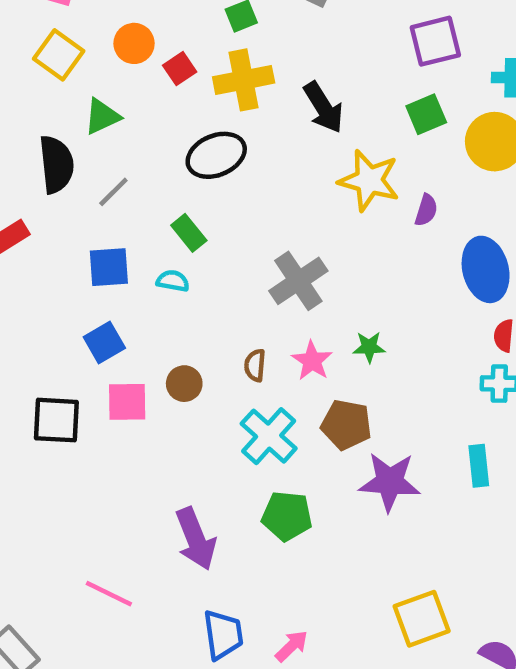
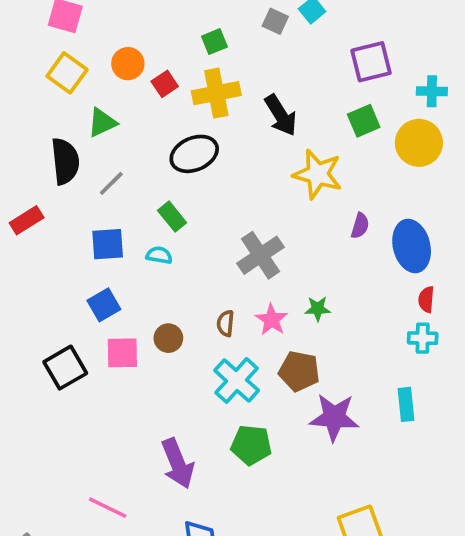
purple semicircle: (426, 210) -> (360, 226), moved
black square: (56, 420) -> (65, 368), turned -33

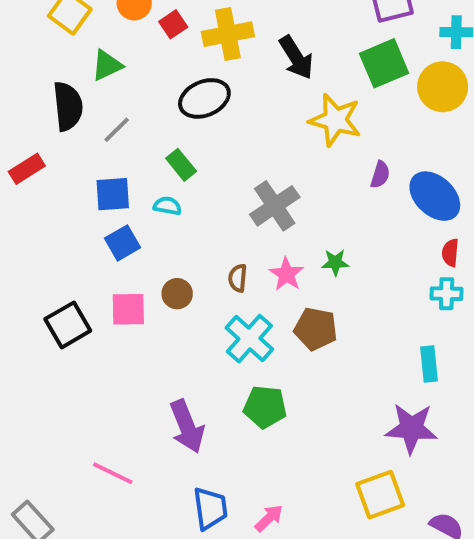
green square: (364, 121) -> (384, 63), size x1.4
blue ellipse: (412, 246) -> (435, 196), turned -33
blue square: (104, 305) -> (122, 243), moved
purple star: (334, 417) -> (411, 428), moved

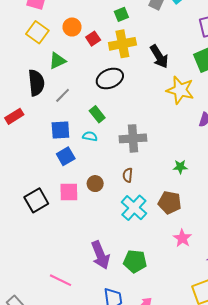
gray cross: (275, 206) -> (133, 138), moved, turned 30
pink star: (286, 274) -> (182, 238), moved
green pentagon: (265, 407) -> (135, 261), moved

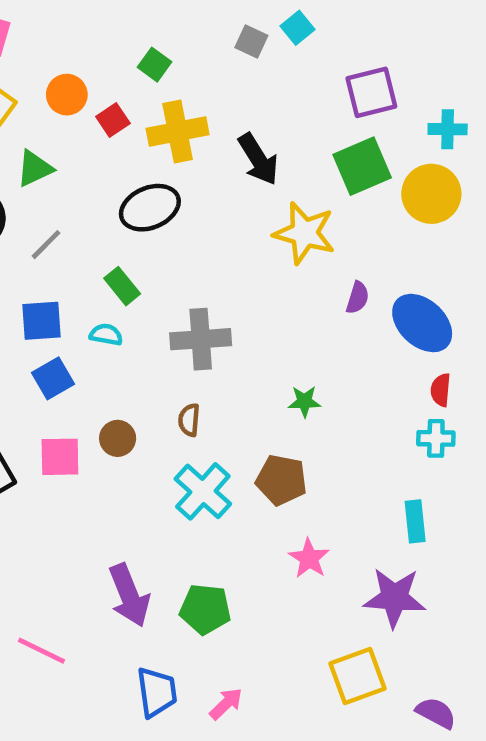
green square: (121, 14) -> (154, 65), moved, turned -32

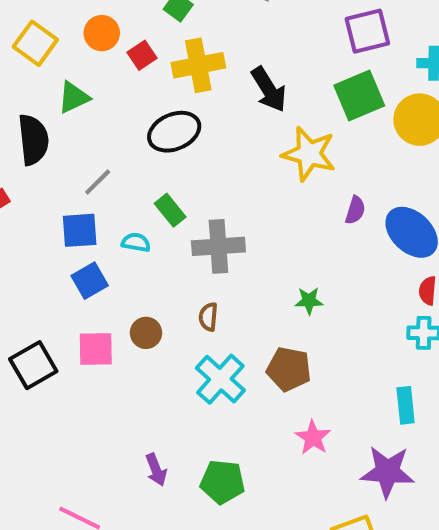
gray line: (46, 245) -> (98, 182), moved
green rectangle: (122, 286) -> (170, 210), moved
purple arrow: (129, 595) -> (156, 470), size x0.6

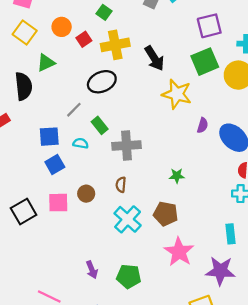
gray line: (98, 182) -> (74, 110), moved
pink star: (313, 438) -> (179, 252), size x1.5

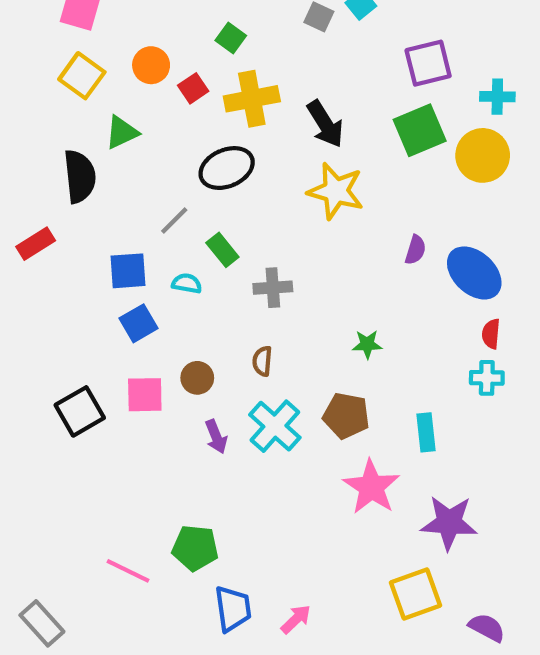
yellow star: (177, 94) -> (336, 191), moved
gray cross: (126, 146) -> (273, 288), size x0.7
cyan rectangle: (230, 234) -> (426, 432), moved
purple arrow: (92, 270) -> (216, 437), moved
green pentagon: (129, 276) -> (195, 548), moved

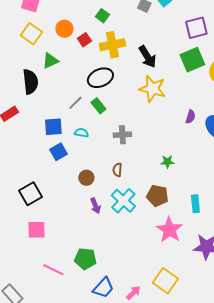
green rectangle: (222, 250) -> (98, 106), moved
pink square: (145, 395) -> (36, 230), moved
yellow square: (415, 594) -> (165, 281), moved, turned -35
blue trapezoid: (233, 609) -> (103, 288), turned 50

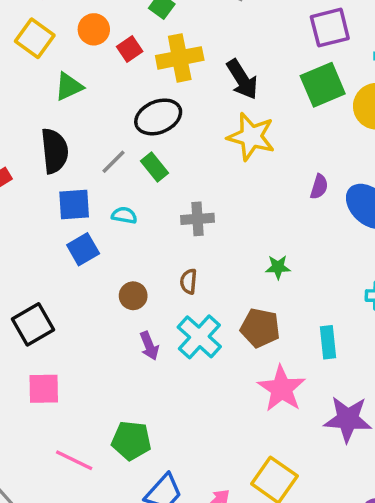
black semicircle: (30, 82) -> (54, 151), moved

